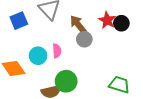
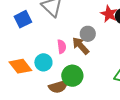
brown arrow: (78, 24) -> (81, 46), moved
cyan circle: (38, 56) -> (43, 62), moved

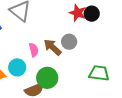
gray circle: (88, 34) -> (69, 42), moved

